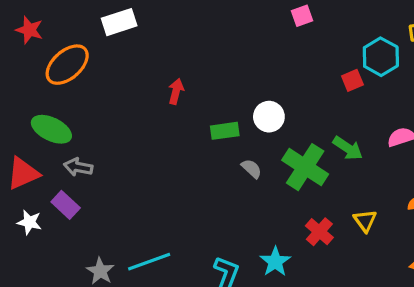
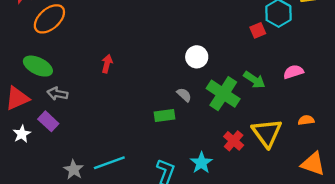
red arrow: (176, 91) -> (107, 64), moved
green rectangle: (225, 131) -> (165, 116), moved
yellow triangle: (365, 221) -> (267, 133), size x1.8
white star: (29, 222) -> (22, 134), turned 30

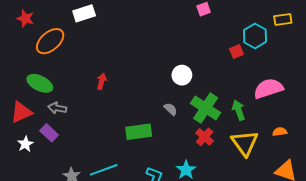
pink semicircle: (293, 72) -> (268, 88), size x1.6
green arrow: (254, 80) -> (239, 110), moved, turned -144
green rectangle: (165, 116) -> (139, 132), moved, size x1.4
red cross: (234, 141) -> (205, 137), moved

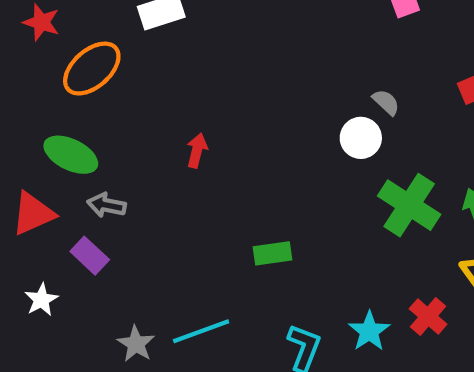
gray semicircle: (171, 109) -> (386, 102), moved
green rectangle: (139, 132) -> (273, 253), size x0.7
red cross: (205, 137) -> (428, 317), moved
white star: (25, 144) -> (41, 300), moved

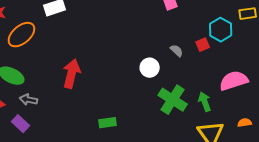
gray semicircle: (386, 102) -> (177, 51), moved
red arrow: (197, 150) -> (72, 74), size x1.8

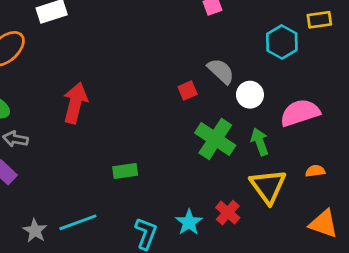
red square: (203, 45) -> (188, 90), moved
gray semicircle: (177, 51) -> (221, 71), size x1.5
white circle: (150, 68) -> (250, 95), moved

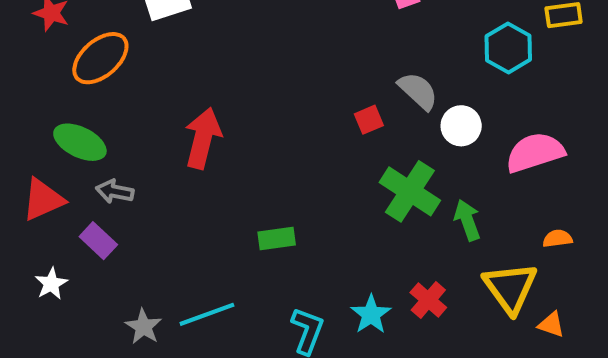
green arrow: (260, 142) -> (467, 220), moved
yellow triangle: (268, 186) -> (510, 288), moved
orange triangle: (324, 224) -> (551, 325), moved, size x0.6

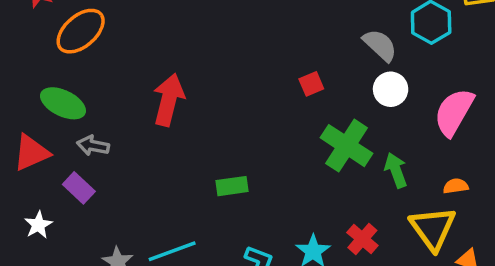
gray semicircle: (418, 91) -> (380, 45), moved
pink semicircle: (535, 152) -> (454, 112), turned -42
orange semicircle: (557, 239) -> (456, 186), moved

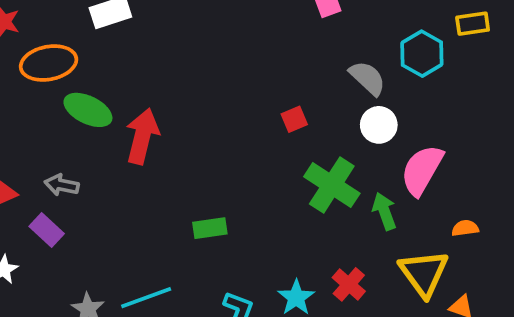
orange ellipse: (81, 31) -> (49, 63), turned 30
green ellipse: (63, 103) -> (88, 110), moved
pink semicircle: (454, 112) -> (422, 170), moved
orange semicircle: (456, 186) -> (465, 228), moved

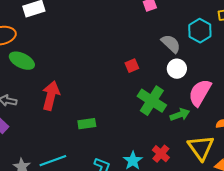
red arrow: (142, 136) -> (51, 96), moved
green arrow: (384, 211) -> (180, 115), turned 90

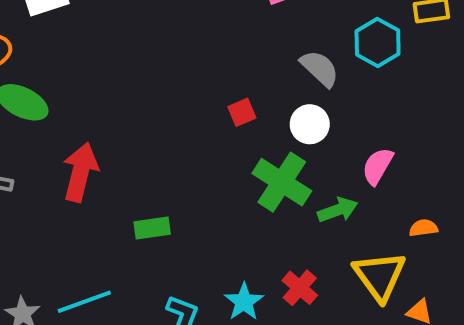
white circle: (177, 69) -> (310, 124), moved
pink semicircle: (200, 93) -> (378, 166), size x0.7

